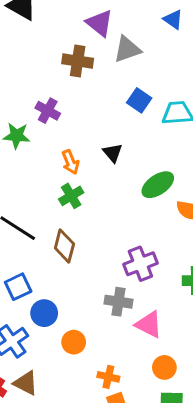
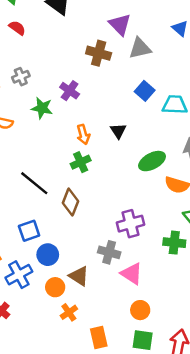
orange circle: (74, 342) -> (55, 287), moved
orange cross: (108, 377) -> (69, 312), moved, turned 36
brown triangle: (26, 383) -> (79, 276), moved

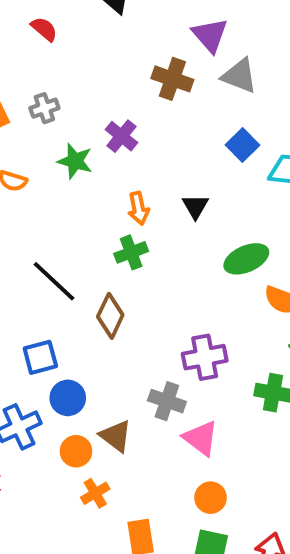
gray triangle: (140, 48) -> (239, 76), turned 30

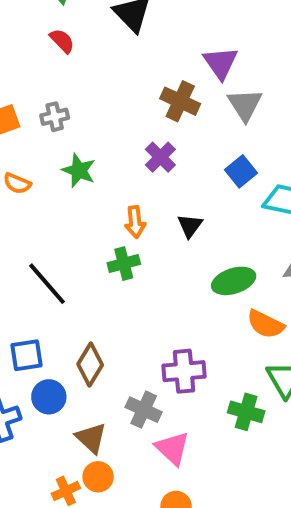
gray triangle: (239, 76) -> (245, 105), turned 30
purple cross: (121, 136) -> (160, 157), moved
brown diamond: (110, 316) -> (90, 365), moved
orange circle: (76, 451) -> (98, 477), moved

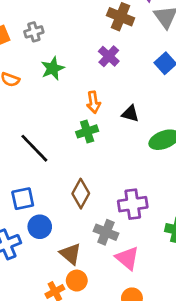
green star: (79, 170) -> (53, 68), turned 30
black triangle: (190, 226) -> (130, 114), moved, turned -48
brown diamond: (90, 365) -> (81, 194), moved

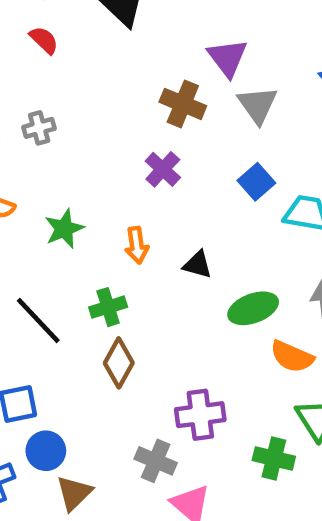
green star: (53, 68) -> (64, 229), moved
green cross: (87, 131) -> (108, 307), moved
brown diamond: (81, 194) -> (119, 363), moved
brown triangle: (71, 254) -> (74, 493), moved, turned 35

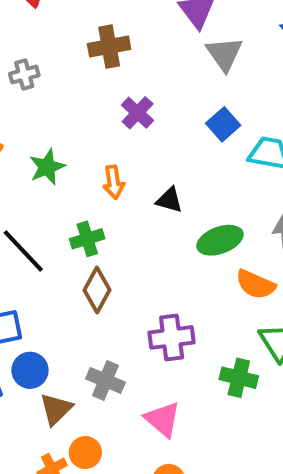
brown cross: (183, 104) -> (109, 47), moved, turned -33
gray cross: (156, 461) -> (105, 380), moved

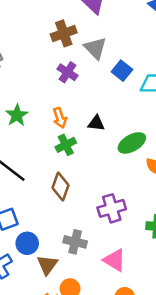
brown cross: (109, 47) -> (64, 33), moved
gray triangle: (224, 54) -> (95, 48), moved
green cross: (87, 239) -> (66, 145), moved

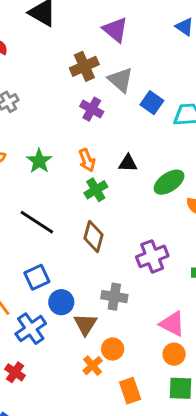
pink triangle: (115, 260) -> (172, 324), moved

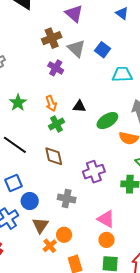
blue square: (152, 103) -> (103, 50), moved
brown diamond: (94, 236) -> (54, 156), turned -30
brown triangle: (85, 324) -> (40, 225), moved

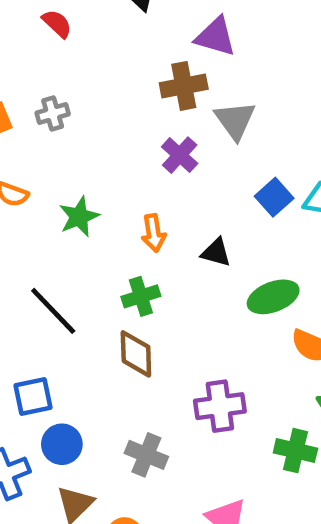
purple triangle: (74, 14) -> (215, 37), moved, turned -36
blue square: (103, 50) -> (274, 197), moved
green cross: (57, 124) -> (141, 296), moved

